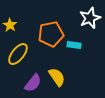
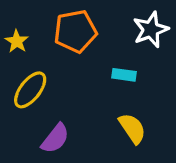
orange pentagon: (51, 34) -> (75, 31), moved
yellow semicircle: (57, 77) -> (132, 128), moved

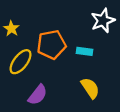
orange pentagon: (75, 31) -> (51, 45), moved

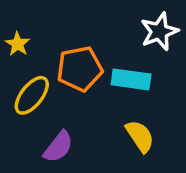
cyan rectangle: (85, 51) -> (131, 79), size x1.5

